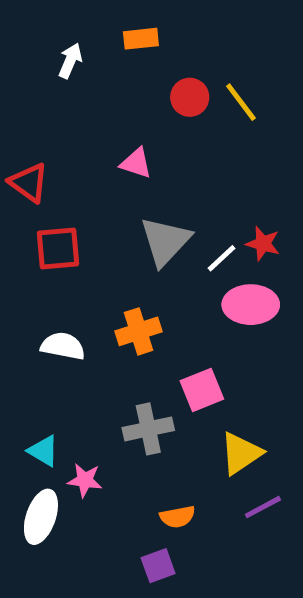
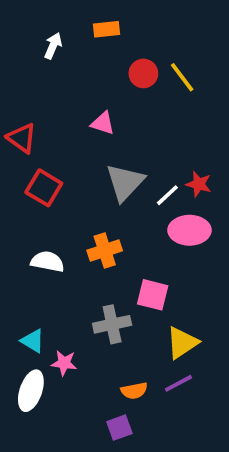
red square: (58, 248) -> (44, 188), turned 36
pink square: (202, 390) -> (153, 295), turned 36
purple line: (263, 507) -> (178, 383), moved

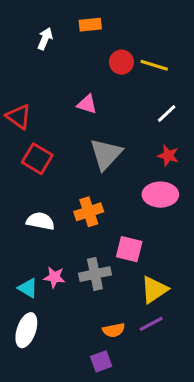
yellow line: (182, 77) -> (154, 65), turned -36
white line: (167, 195) -> (167, 114), moved
pink star: (64, 363) -> (54, 277), moved

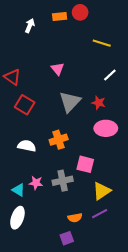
red circle: (121, 62) -> (80, 12), moved
pink triangle: (87, 104) -> (58, 69), turned 32
red star: (168, 156) -> (99, 103), moved

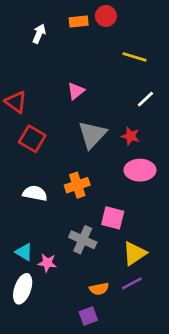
pink triangle: (58, 69) -> (76, 91), turned 32
gray cross: (63, 181) -> (83, 240), turned 36
pink star: (36, 183) -> (47, 263), moved

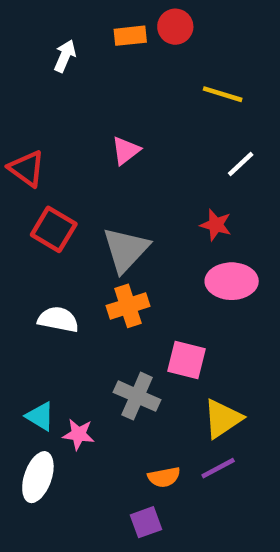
gray triangle: (92, 135) -> (126, 250), moved

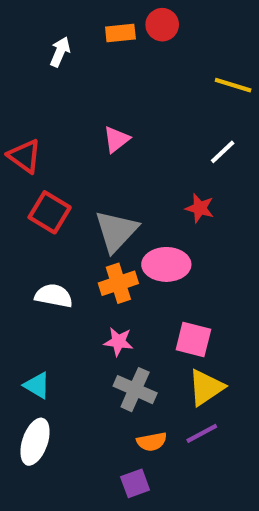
yellow line: (223, 94) -> (233, 85), moved
pink ellipse: (232, 281) -> (166, 264), moved
pink square: (187, 360) -> (193, 340), moved
gray cross: (137, 396) -> (135, 390), moved
pink star: (78, 434) -> (118, 342), moved

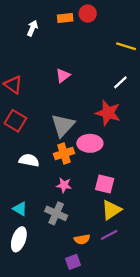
red star: (200, 208) -> (108, 113), size x1.6
red square: (50, 212) -> (15, 121), moved
gray cross: (135, 390) -> (56, 213), moved

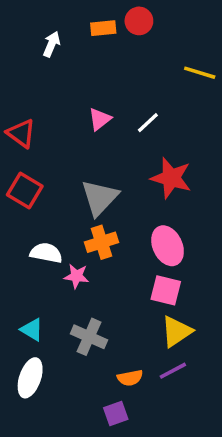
white line: (120, 82) -> (148, 123), moved
pink ellipse: (90, 143) -> (168, 246), moved, turned 65
pink star: (64, 185) -> (77, 276), moved

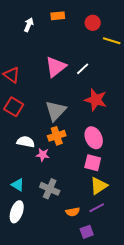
red circle: (139, 21) -> (93, 23), moved
pink triangle: (100, 119) -> (56, 67), size x1.6
purple square: (116, 414) -> (87, 232), moved

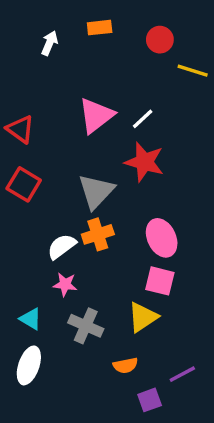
red star: (96, 100) -> (144, 162), moved
white semicircle: (26, 142) -> (62, 246), moved, turned -48
pink star: (43, 155) -> (65, 284), moved
yellow triangle: (99, 186) -> (143, 317), moved
purple line: (97, 208) -> (182, 374), moved

